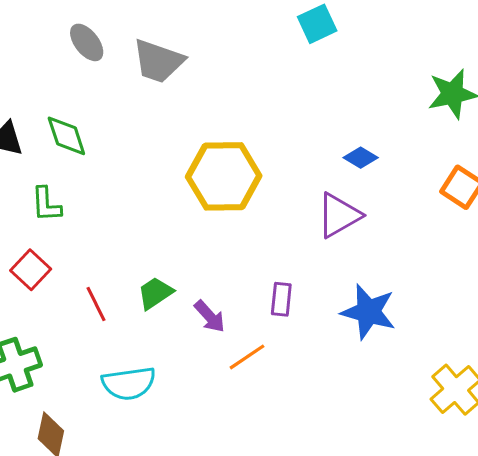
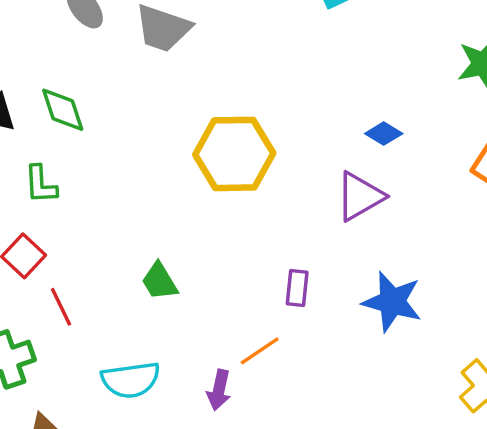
green trapezoid: (155, 293) -> (159, 281), turned -87
red line: (96, 304) -> (61, 307), moved
purple arrow: (210, 316) -> (219, 390), moved, turned 54

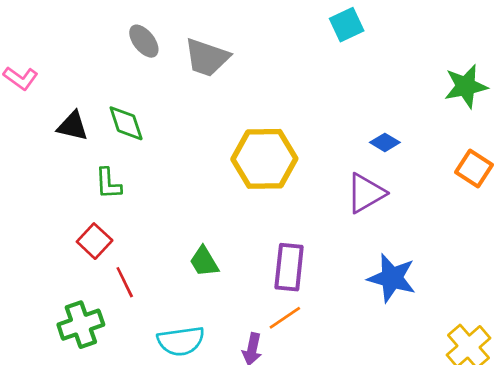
purple rectangle: (297, 288) -> (289, 267), moved, size x1.6

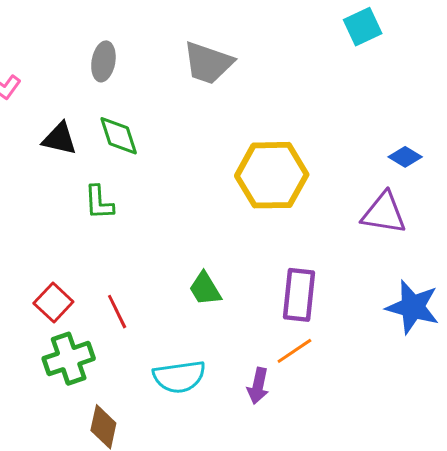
gray ellipse: (144, 41) -> (103, 61), moved, turned 48
purple triangle: (366, 193) -> (384, 213), turned 39
red square: (95, 241) -> (53, 302), moved

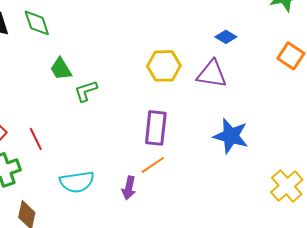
yellow hexagon: (272, 175) -> (164, 66), moved, size x0.7
green L-shape: (99, 202) -> (86, 91), moved, turned 75
green trapezoid: (205, 289) -> (61, 69), moved

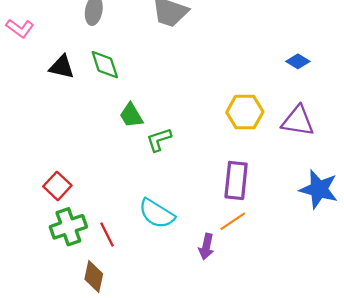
blue diamond: (226, 37) -> (298, 61), moved
red line: (36, 139) -> (107, 235), moved
cyan semicircle: (77, 182) -> (157, 214), moved, turned 40

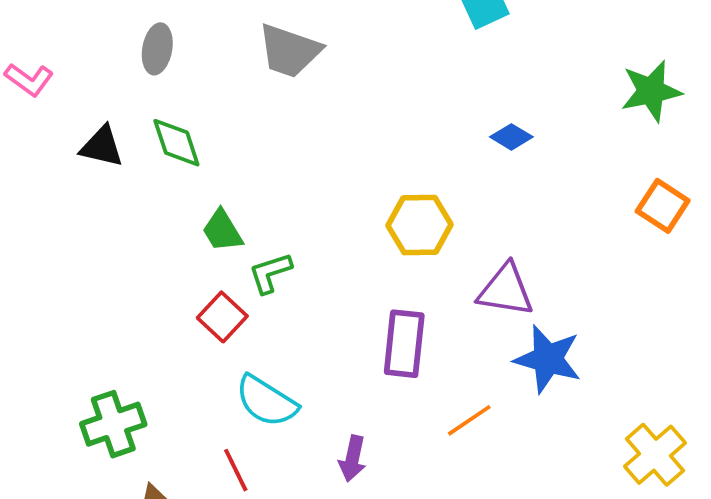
purple triangle: (298, 121) -> (506, 290), moved
red square: (57, 186) -> (222, 317), moved
orange line: (233, 221) -> (469, 420), moved
red line: (107, 235) -> (236, 470), moved

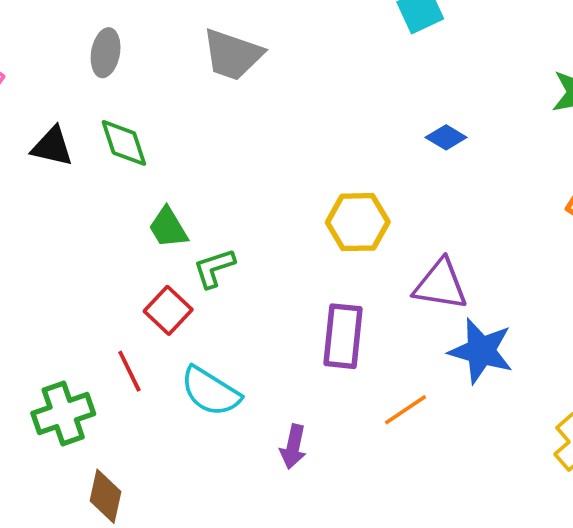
red line: (236, 470) -> (129, 371), moved

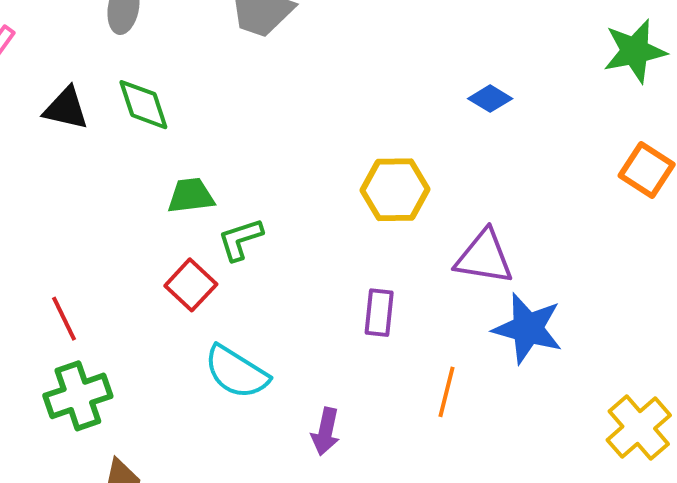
green trapezoid: (168, 228) -> (191, 196), turned 114
purple rectangle: (343, 336) -> (379, 313), size x0.7
red line: (129, 371) -> (64, 319), moved
orange line: (406, 410) -> (446, 392), turned -42

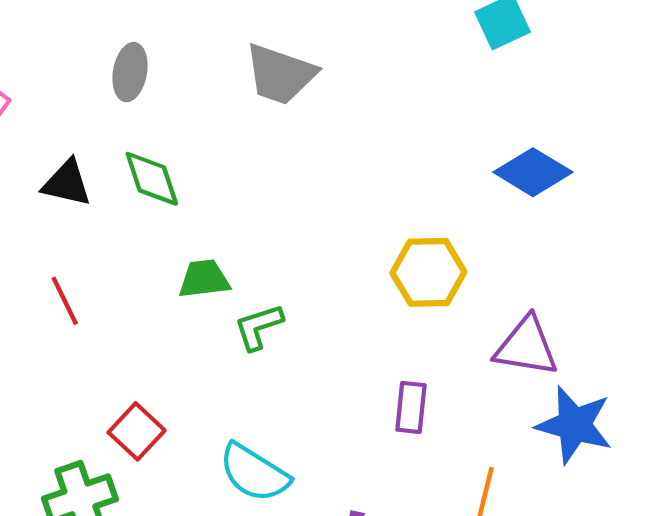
blue diamond: (490, 99) -> (533, 172), size x1.6
red square: (191, 285) -> (137, 431), moved
red line: (64, 319) -> (65, 301), moved

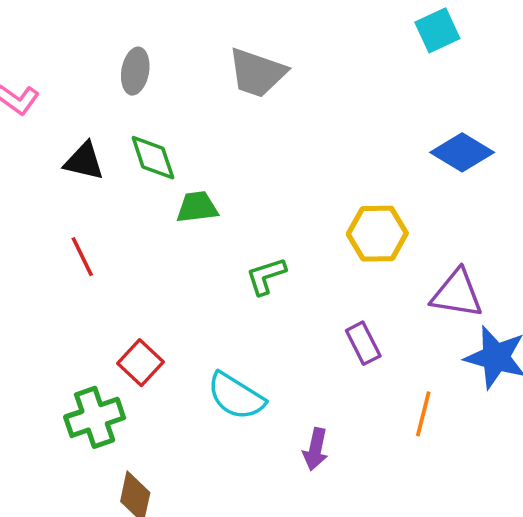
green trapezoid: (204, 279) -> (197, 207), moved
green L-shape: (259, 327) -> (266, 276), moved
purple rectangle: (411, 407) -> (363, 343), turned -33

